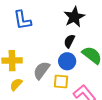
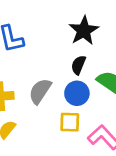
gray semicircle: (41, 70) -> (40, 91), moved

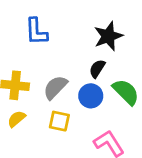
yellow square: (70, 122) -> (59, 121), moved

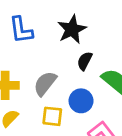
black star: (108, 36) -> (72, 29), moved
blue circle: (91, 96) -> (81, 101), moved

